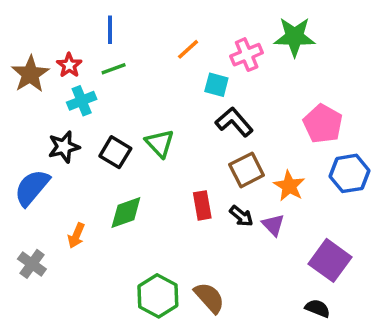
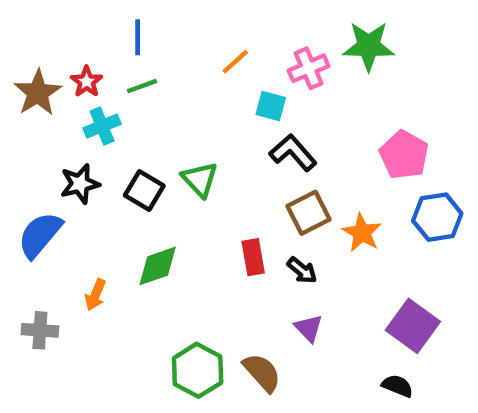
purple triangle: (273, 225) -> (309, 328), moved
gray cross: (32, 264) -> (40, 330), turned -32

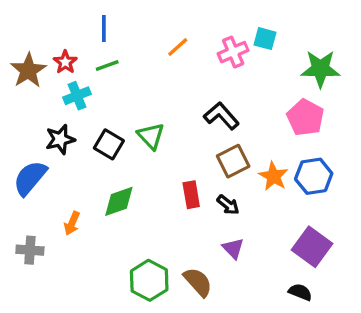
green star: (369, 46) -> (320, 69), moved
cyan square: (271, 106) -> (265, 39), moved
blue hexagon: (437, 217) -> (314, 176), moved

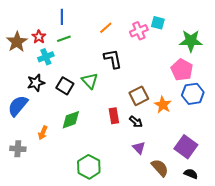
black L-shape: (221, 116) -> (113, 59), moved, turned 30
blue hexagon: (314, 176) -> (193, 94), moved
brown semicircle: (198, 282) -> (160, 168), moved
black semicircle: (300, 292) -> (191, 174), moved

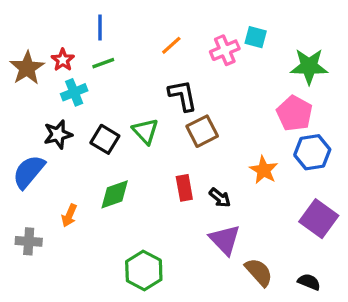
brown square: (139, 96) -> (202, 131), moved
purple square: (186, 147) -> (319, 219), moved
purple triangle: (139, 148) -> (225, 240), size x1.5

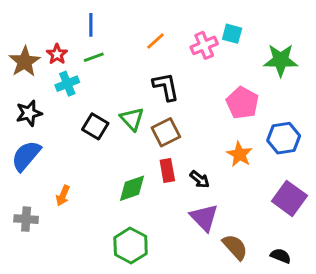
pink pentagon: (294, 113) -> (242, 103), moved
brown square: (202, 131) -> (166, 132), moved
black star: (58, 134) -> (29, 113), moved
green diamond: (115, 194) -> (132, 188), moved

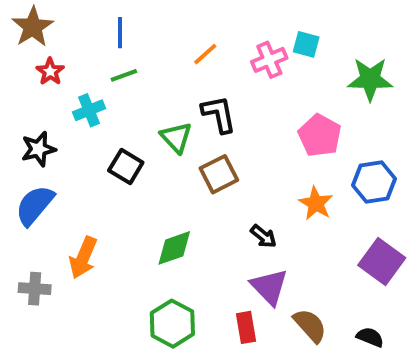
red star: (57, 54) -> (50, 71), moved
brown star: (25, 62) -> (33, 27), moved
green triangle: (132, 119) -> (176, 137), moved
red rectangle: (167, 171) -> (246, 327), moved
orange arrow: (63, 196) -> (83, 258), size x1.5

